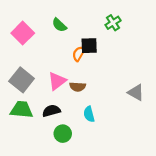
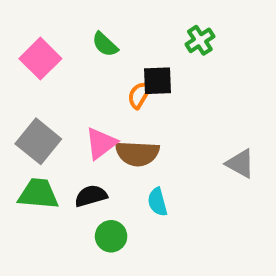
brown semicircle: (78, 87) -> (137, 153), size x1.5

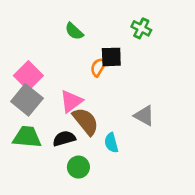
green cross: (200, 40) -> (141, 28), turned -30
pink square: (40, 59) -> (28, 76), moved
brown semicircle: (137, 153) -> (86, 121), moved, turned -132
gray triangle: (240, 164) -> (144, 116), moved

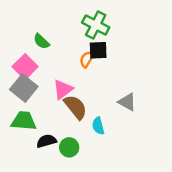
green cross: (141, 28) -> (96, 25), moved, size x1.5
green semicircle: (74, 31) -> (41, 41), moved
black semicircle: (64, 138) -> (46, 141), moved

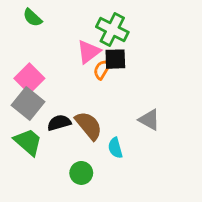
green semicircle: (41, 41) -> (32, 18), moved
pink triangle: (63, 89) -> (89, 52), moved
green trapezoid: (24, 121) -> (28, 142), turned 36
black semicircle: (46, 141) -> (59, 123), moved

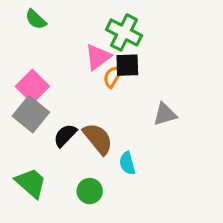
gray triangle: (149, 120) -> (165, 114), moved, turned -45
black semicircle: (59, 123) -> (65, 135), turned -30
green trapezoid: (28, 142) -> (31, 183), moved

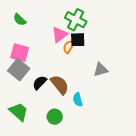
green semicircle: (36, 19) -> (20, 20), moved
pink square: (32, 86) -> (20, 53), turned -30

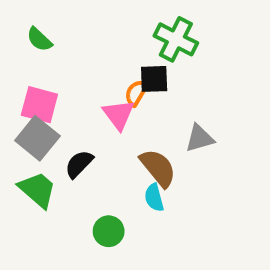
green cross: (76, 20) -> (176, 39), moved
pink triangle: (60, 35) -> (118, 115), moved, turned -30
brown semicircle: (60, 85) -> (158, 168), moved
green trapezoid: (19, 112) -> (37, 190), moved

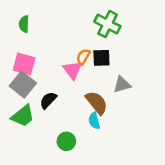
green semicircle: (39, 39) -> (24, 24), turned 49
black square: (154, 79) -> (101, 58), moved
green trapezoid: (37, 190) -> (23, 116), turned 100

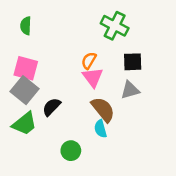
black square: (101, 58) -> (133, 62), moved
pink triangle: (72, 70) -> (93, 77), moved

